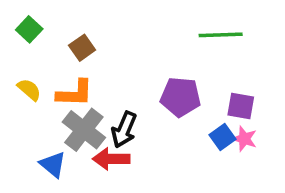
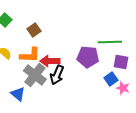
green line: (221, 35) -> (110, 42), moved
pink star: (244, 139) -> (123, 88), moved
red arrow: (111, 159) -> (50, 61), moved

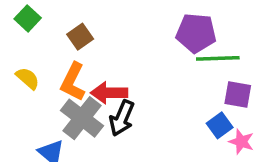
orange L-shape: (30, 55) -> (73, 82), turned 115
purple pentagon: (88, 57) -> (196, 33), moved

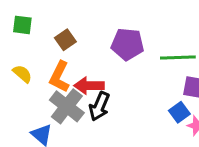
green square: (28, 18) -> (22, 25), turned -36
purple pentagon: (196, 33) -> (128, 44), moved

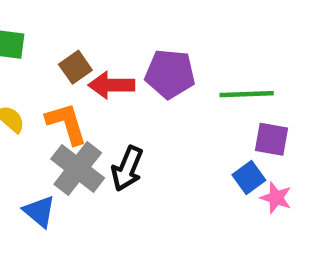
orange L-shape: (59, 77) -> (66, 123), turned 136
red arrow: (89, 86) -> (111, 85), moved

